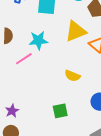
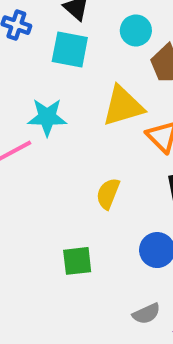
yellow semicircle: (72, 76) -> (108, 194), turned 84

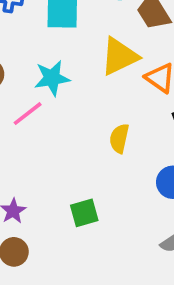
green square: (77, 261) -> (84, 213), moved

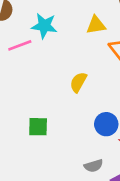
yellow triangle: (119, 56) -> (96, 25), size x0.7

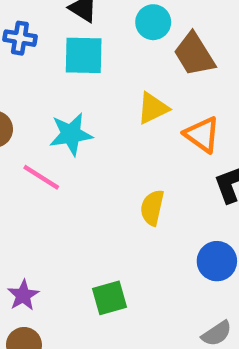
pink line: (20, 45) -> (41, 177), turned 70

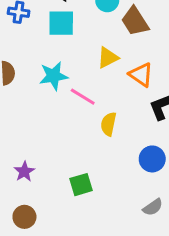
pink line: (41, 177) -> (83, 97), moved
purple star: (23, 295) -> (24, 172), moved

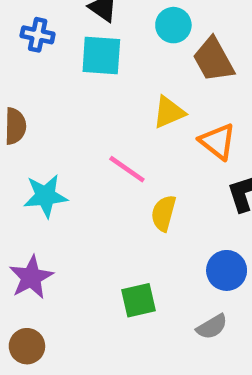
cyan star: (53, 76) -> (45, 196), moved
purple star: (24, 172) -> (31, 277), size x1.4
green square: (81, 185) -> (138, 300), moved
gray semicircle: (153, 207) -> (212, 327), moved

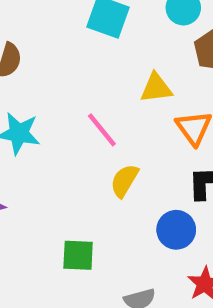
blue circle: (227, 270) -> (176, 230), moved

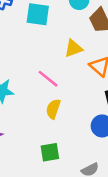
yellow semicircle: (124, 181) -> (53, 109), moved

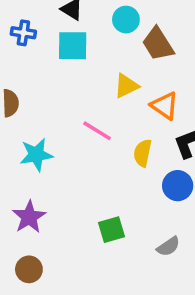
yellow semicircle: (53, 109) -> (143, 153), moved

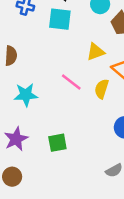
yellow semicircle: (143, 153) -> (102, 89), moved
green square: (111, 230) -> (57, 143), moved

